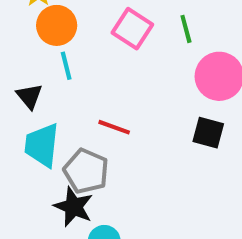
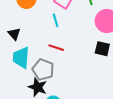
cyan line: (66, 66) -> (56, 20), moved

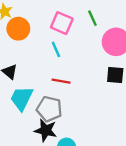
cyan trapezoid: (21, 58) -> (22, 98), turned 30

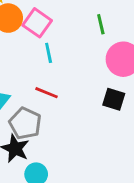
pink square: (62, 23) -> (37, 23), moved

